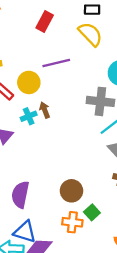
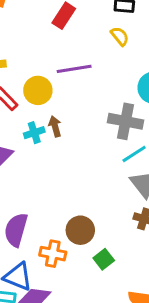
yellow semicircle: (90, 34) -> (120, 36), size x0.6
orange cross: (72, 222) -> (53, 254), moved

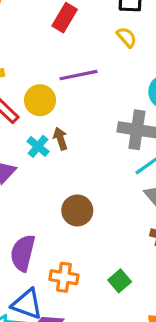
cyan cross: (34, 133) -> (38, 146), turned -30
brown circle: (80, 230) -> (77, 210), moved

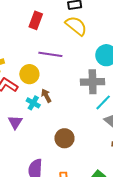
yellow semicircle: (127, 37) -> (76, 26), size x1.6
purple line: (78, 75) -> (50, 54), turned 30

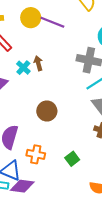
yellow circle: (29, 74) -> (31, 18), moved

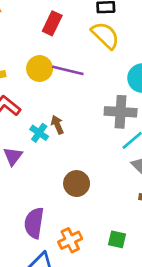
orange cross: (36, 154) -> (70, 240), turned -30
green square: (72, 159) -> (117, 239), turned -32

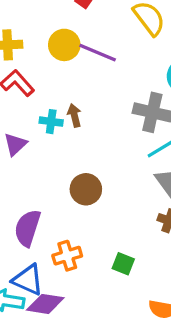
cyan cross: (39, 133) -> (51, 122), turned -36

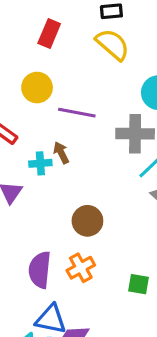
purple line: (98, 53) -> (77, 113), moved
orange cross: (67, 256) -> (81, 268), moved

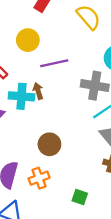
purple line: (77, 113) -> (54, 63), turned -32
cyan cross: (40, 163) -> (21, 96), size x1.5

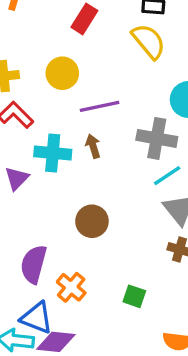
brown arrow: (38, 91) -> (93, 146), moved
orange cross: (39, 178) -> (71, 287), moved, turned -30

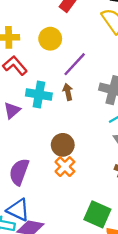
purple line: (100, 106) -> (75, 64), turned -40
orange cross: (71, 287) -> (65, 167), moved
green square: (134, 296) -> (97, 214), moved, size x1.6

